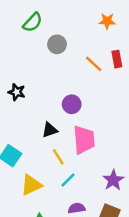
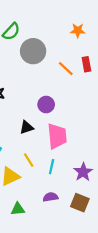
gray circle: (57, 44) -> (33, 51), size x1.5
yellow line: (58, 157) -> (29, 160), moved
cyan line: (68, 180) -> (52, 167), moved, turned -32

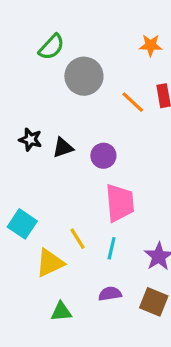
black triangle: (27, 127) -> (63, 148), moved

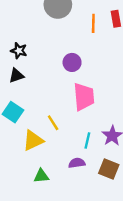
orange line: (133, 102) -> (93, 23), turned 48
black triangle: (63, 148) -> (16, 75), moved
cyan line: (112, 248) -> (87, 141), moved

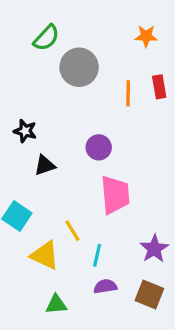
black triangle: (16, 75) -> (45, 165), moved
yellow triangle: (33, 141) -> (45, 255), turned 50
cyan line: (87, 141) -> (97, 255), moved

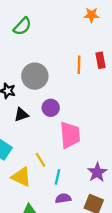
orange star: (146, 36) -> (91, 15), moved
gray circle: (79, 67) -> (35, 76), moved
purple circle: (99, 147) -> (51, 108), moved

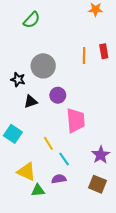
yellow triangle: (21, 177) -> (26, 172), moved
cyan line: (57, 177) -> (64, 159), turned -48
purple semicircle: (63, 198) -> (59, 179), moved

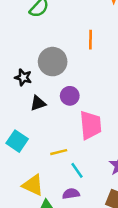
orange line: (84, 55) -> (91, 40), moved
yellow line: (48, 143) -> (59, 152), turned -72

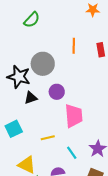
black star: (23, 77) -> (19, 77), size x1.6
cyan square: (17, 141) -> (14, 129), turned 30
cyan line: (77, 170) -> (72, 153), moved

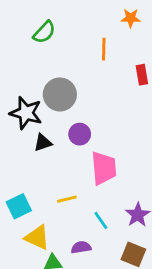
orange line: (74, 46) -> (104, 49), moved
cyan square: (14, 129) -> (19, 206), moved

